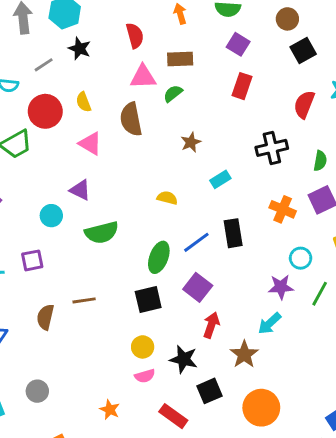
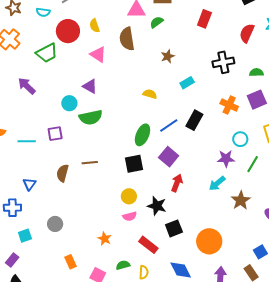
green semicircle: (320, 161) -> (256, 72), turned -104
green semicircle: (102, 233) -> (91, 117), moved
black rectangle: (233, 233) -> (194, 120), turned 36
brown star: (244, 354) -> (241, 200), moved

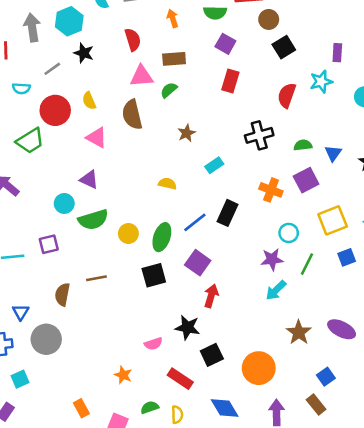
cyan arrow: (217, 183) -> (276, 290), moved
yellow circle: (129, 196) -> (128, 233), moved
brown star: (241, 200) -> (299, 332), moved
gray circle: (55, 224) -> (46, 339), moved, size x1.5

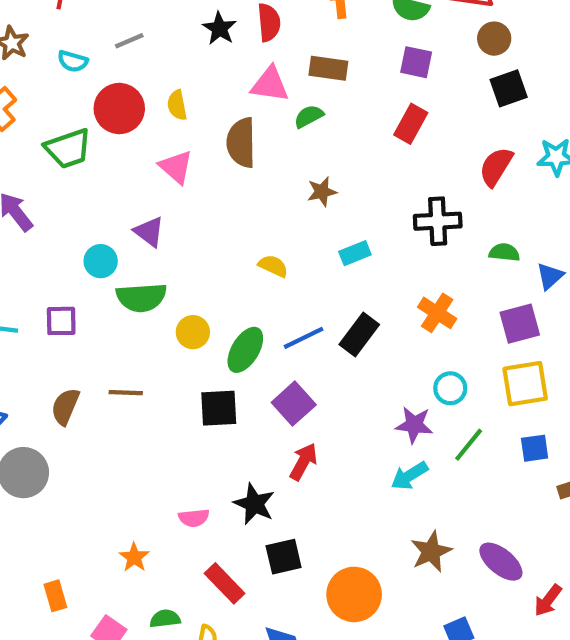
purple square: (225, 44) -> (416, 62), turned -30
black star: (84, 53) -> (219, 28), moved
purple square: (306, 180) -> (520, 324), moved

